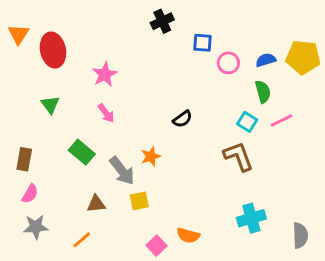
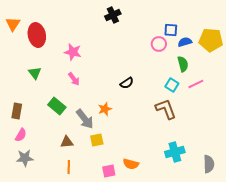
blue square: (203, 43) -> (171, 30), moved
pink star: (105, 74) -> (73, 52), turned -30
orange line: (82, 240) -> (69, 167), moved, turned -48
pink square: (157, 246) -> (109, 171), turned 32

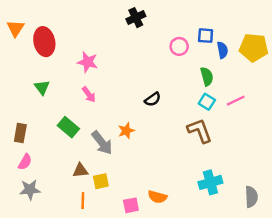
blue semicircle: (185, 42) -> (222, 50), turned 96
pink circle: (159, 44) -> (179, 46), moved
green semicircle: (183, 64) -> (207, 77), moved
yellow square: (97, 140) -> (101, 181), moved

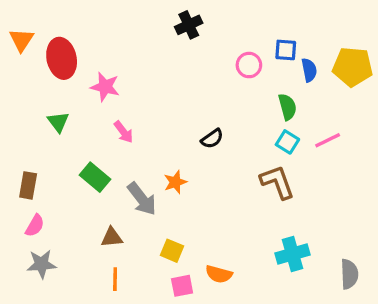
pink star: (88, 62) -> (105, 87), moved
yellow square: (101, 181) -> (172, 251), moved, turned 35

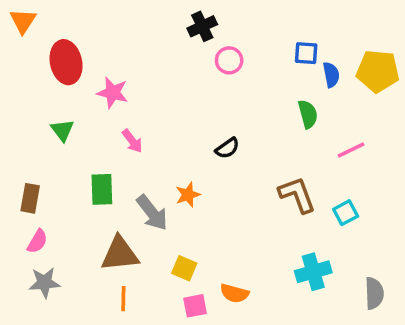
orange triangle: (21, 40) -> (23, 21), moved
pink circle: (249, 65) -> (229, 60), moved
cyan square: (287, 142) -> (346, 213), moved, turned 30
green rectangle: (95, 177) -> (102, 189), turned 48
brown triangle: (112, 237) -> (120, 254), size x1.6

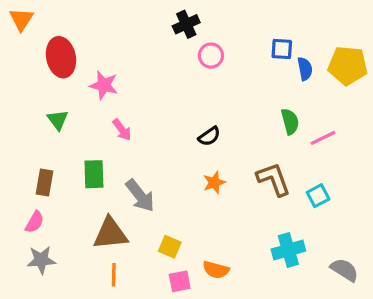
green semicircle: (308, 114) -> (290, 121), moved
orange star: (188, 195) -> (214, 182), moved
brown rectangle: (30, 198) -> (44, 182), moved
gray semicircle: (374, 293) -> (344, 270), turned -56

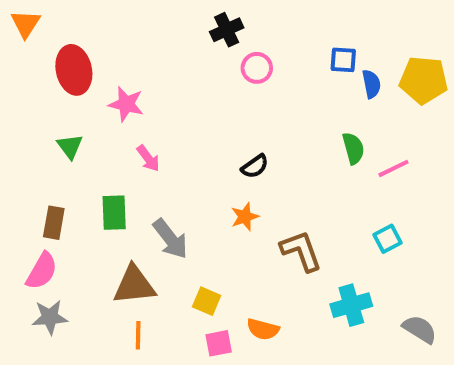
brown L-shape: (274, 179) -> (301, 251), moved
orange star: (214, 182) -> (245, 217), moved
pink semicircle: (35, 222) -> (42, 271), size x1.4

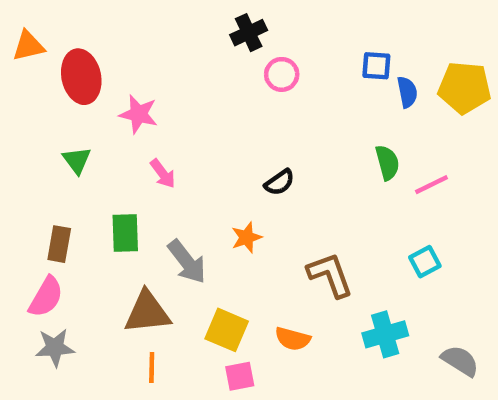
orange triangle: (26, 24) -> (28, 46), moved, turned 44
orange star: (245, 217) -> (246, 237), moved
yellow square: (207, 301) -> (227, 330), size x1.4
orange semicircle: (263, 329) -> (293, 339), moved

